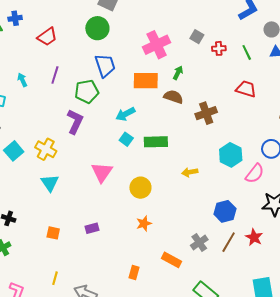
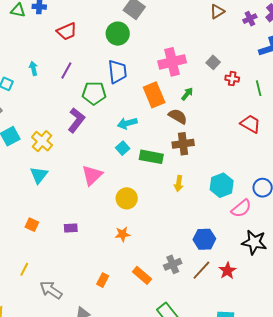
orange rectangle: (146, 81) -> (154, 95), turned 55
brown cross: (206, 113) -> (183, 144), moved
yellow arrow: (190, 172) -> (179, 184), moved, turned -84

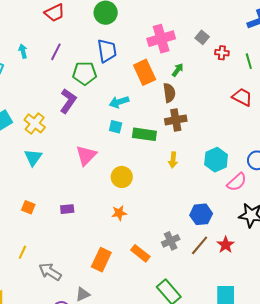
brown semicircle: (178, 116) -> (169, 93), turned 54
cyan square: (123, 148) -> (116, 127), turned -32
orange rectangle: (103, 280) -> (101, 260), size x1.6

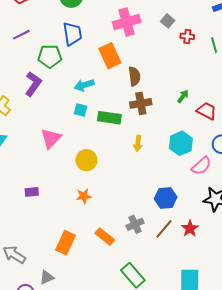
purple line: (56, 52) -> (21, 35), turned 36
green arrow: (178, 70) -> (183, 96), moved
red trapezoid: (242, 97) -> (207, 111), moved

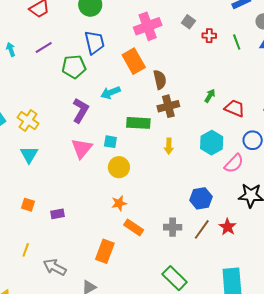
purple L-shape: (33, 84) -> (80, 110), moved
cyan square: (81, 110) -> (110, 142), moved
purple rectangle: (32, 192) -> (58, 214), moved
gray cross: (135, 224) -> (173, 227), turned 30
orange rectangle: (105, 237) -> (134, 227), moved

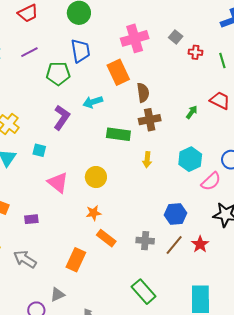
red trapezoid: (235, 108) -> (220, 101), moved
cyan square: (110, 142) -> (39, 150), moved
pink triangle: (82, 148) -> (58, 183), moved, turned -35
gray arrow: (55, 267) -> (25, 259), moved

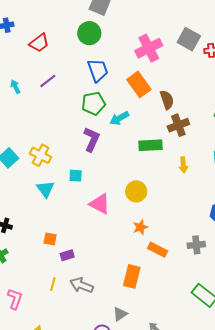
gray square: (176, 37) -> (189, 39), size x1.6
green pentagon: (58, 74) -> (93, 103), moved
purple rectangle: (31, 219) -> (67, 255), moved

